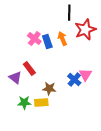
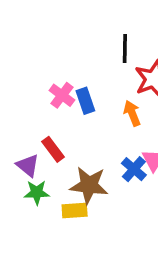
orange arrow: (62, 39) -> (132, 113), moved
brown star: (49, 89) -> (89, 185), size x1.5
green star: (24, 103) -> (37, 192), moved

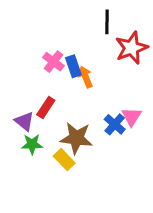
orange arrow: (132, 113) -> (86, 77), moved
red rectangle: (53, 149) -> (46, 108), turned 70
yellow rectangle: (75, 210) -> (64, 160), turned 50

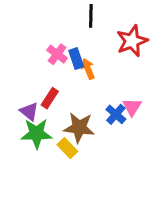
black line: (107, 22) -> (91, 16), moved
green star: (32, 144) -> (37, 133), size x1.5

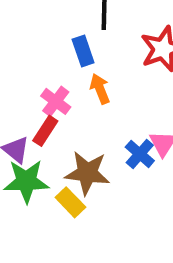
pink cross: (57, 54) -> (56, 101), moved
blue rectangle: (76, 59) -> (83, 51), moved

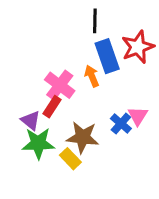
blue rectangle: (83, 51) -> (107, 56), moved, size x1.5
pink cross: (56, 101) -> (60, 85), size x1.4

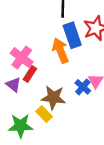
orange arrow: (92, 76) -> (60, 51), size x1.5
pink cross: (60, 85) -> (22, 58), moved
green star: (38, 143) -> (21, 126), moved

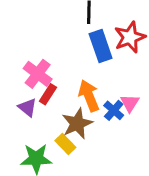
orange arrow: (60, 51) -> (89, 96), moved
brown star: (53, 98) -> (77, 124), turned -30

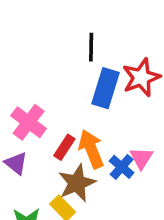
blue rectangle: (101, 46) -> (105, 88), turned 36
red rectangle: (48, 94) -> (64, 147), moved

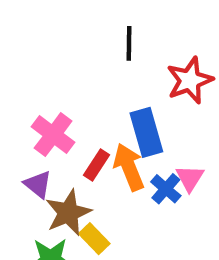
blue rectangle: (105, 88) -> (146, 132), moved, turned -33
brown star: (77, 183) -> (68, 213), moved

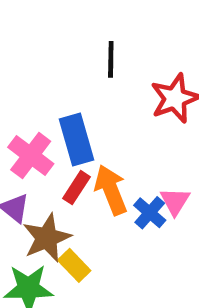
blue rectangle: (146, 132) -> (76, 139), moved

